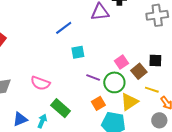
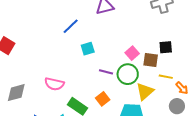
brown square: (139, 71) -> (151, 60), turned -35
orange square: (98, 103) -> (103, 99), moved

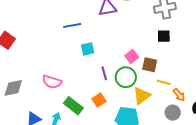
blue line: (71, 26) -> (72, 25), turned 30
black square: (166, 47) -> (164, 36), moved
purple line: (106, 72) -> (104, 73), turned 56

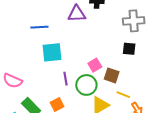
cyan square: (88, 49) -> (52, 52), size x1.5

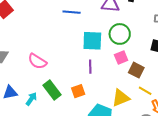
cyan square: (52, 52) -> (92, 41), moved
green circle: (86, 85) -> (120, 34), moved

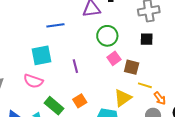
cyan square: (92, 41) -> (42, 55), moved
purple line: (90, 67) -> (75, 66), moved

